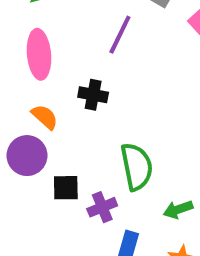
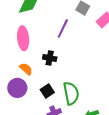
black square: (66, 188) -> (47, 91), moved, turned -32

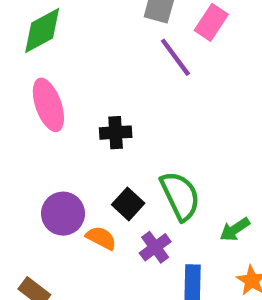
purple line: (63, 29) -> (175, 57), moved, turned -48
orange semicircle: (26, 69) -> (101, 238), moved

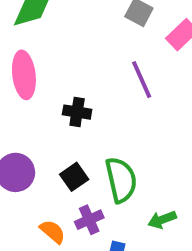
purple line: (175, 57) -> (142, 80), moved
orange semicircle: (101, 238) -> (53, 232), moved

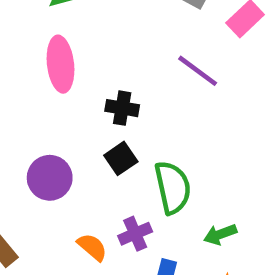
purple line: (142, 80) -> (198, 71), turned -30
black square: (74, 177) -> (121, 158), moved

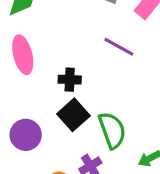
black square: (121, 158) -> (73, 115), size x1.4

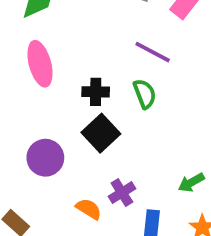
green semicircle: (112, 130) -> (145, 94), moved, size x0.7

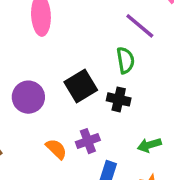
black cross: (96, 92) -> (119, 99), moved

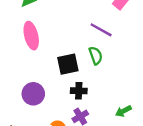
black square: (81, 86) -> (68, 64), moved, turned 30
black cross: (119, 99) -> (79, 91), moved

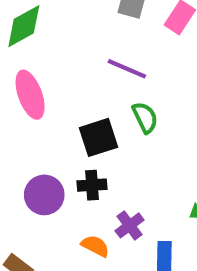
purple line: (101, 30) -> (127, 69), moved
black cross: (79, 91) -> (92, 185), moved

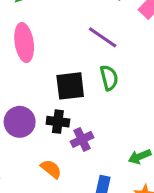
purple cross: (130, 225) -> (82, 139), moved

